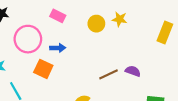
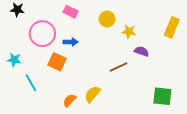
yellow star: (120, 19) -> (129, 32), moved
purple semicircle: (133, 71) -> (141, 51), moved

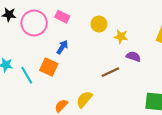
pink circle: (42, 34) -> (34, 23), moved
blue arrow: (71, 42) -> (62, 47), turned -56
cyan line: (31, 83) -> (27, 75), moved

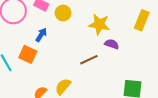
yellow circle: (99, 24) -> (63, 13), moved
yellow star: (121, 37) -> (99, 24), size x1.5

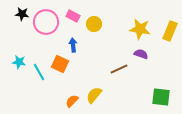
yellow star: (99, 24) -> (140, 29), moved
blue arrow: (41, 35) -> (73, 45), turned -40

